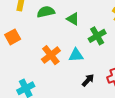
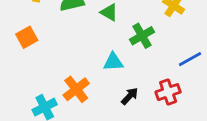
orange cross: (51, 55) -> (76, 89), moved

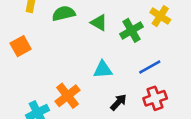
green cross: (142, 36) -> (132, 30), moved
blue line: (190, 59) -> (150, 67), moved

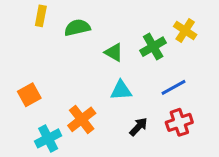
green triangle: (99, 23) -> (114, 52), moved
orange square: (21, 46) -> (29, 95), moved

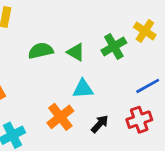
green semicircle: (77, 28) -> (41, 51), moved
blue line: (173, 87) -> (148, 86), moved
orange cross: (82, 119) -> (60, 117), moved

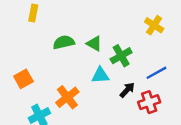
green cross: (114, 46) -> (121, 56), moved
orange cross: (60, 117) -> (67, 97), moved
black arrow: (100, 124) -> (127, 90), moved

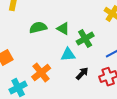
black arrow: (127, 90) -> (82, 74), moved

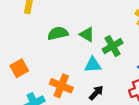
orange cross: (41, 73) -> (61, 86), turned -30
black arrow: (82, 74) -> (96, 93), moved

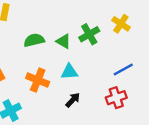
green cross: (113, 46) -> (89, 34), moved
orange cross: (61, 86) -> (38, 80), moved

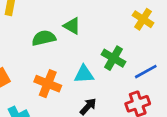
green cross: (89, 34) -> (114, 58), moved, turned -30
green triangle: (63, 41) -> (72, 26), moved

